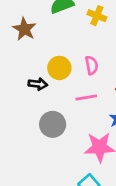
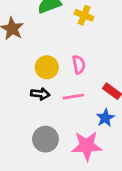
black arrow: (38, 84) -> (40, 94), moved
gray circle: (53, 124) -> (45, 139), moved

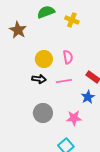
pink star: (87, 146) -> (74, 118), size x0.7

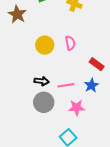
black arrow: (39, 79) -> (42, 81), moved
pink line: (64, 81) -> (66, 85), moved

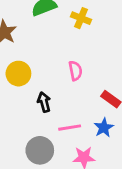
yellow circle: (45, 45) -> (18, 74), moved
black arrow: (42, 81) -> (44, 102), moved, turned -112

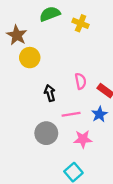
pink semicircle: (75, 71) -> (81, 81), moved
yellow circle: (18, 74) -> (30, 58), moved

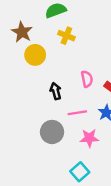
yellow cross: (81, 23) -> (66, 36), moved

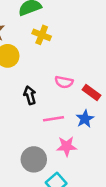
pink semicircle: (87, 79) -> (64, 82), turned 112
gray circle: (52, 132) -> (34, 159), moved

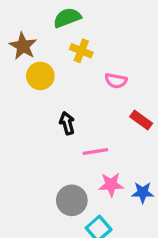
pink semicircle: (64, 82) -> (116, 81), moved
blue star: (85, 119) -> (143, 192), moved, turned 30

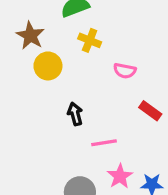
pink star: (111, 185) -> (120, 176), turned -30

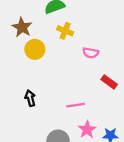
black arrow: (75, 114) -> (30, 98), moved

